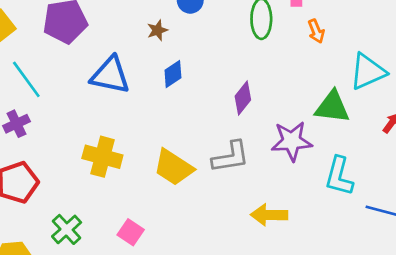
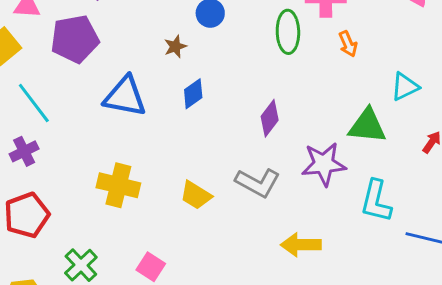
cyan triangle: (368, 72) -> (405, 87), size x0.7
gray L-shape: (231, 157) -> (258, 183), turned 39
yellow trapezoid: (173, 167) -> (196, 195), size x0.7

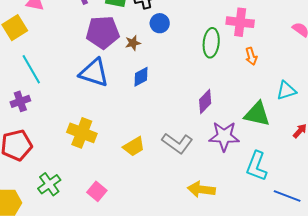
purple pentagon: (75, 39) -> (103, 32), moved
purple diamond: (270, 118) -> (205, 101), moved
yellow trapezoid: (196, 195) -> (134, 146), turned -70

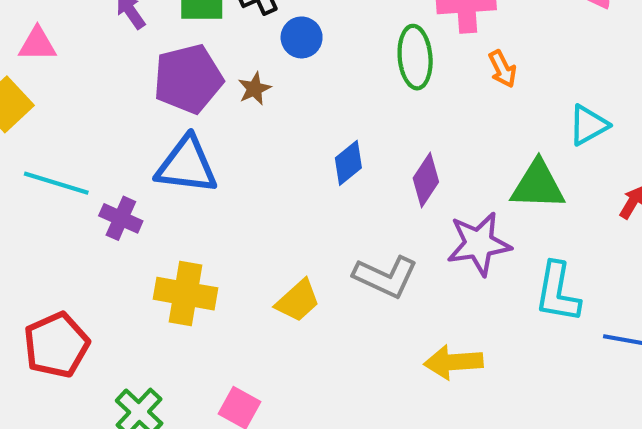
cyan line: (31, 69) -> (56, 183), turned -32
blue diamond: (141, 77) -> (348, 163), moved
purple cross: (20, 101) -> (121, 218), moved, turned -36

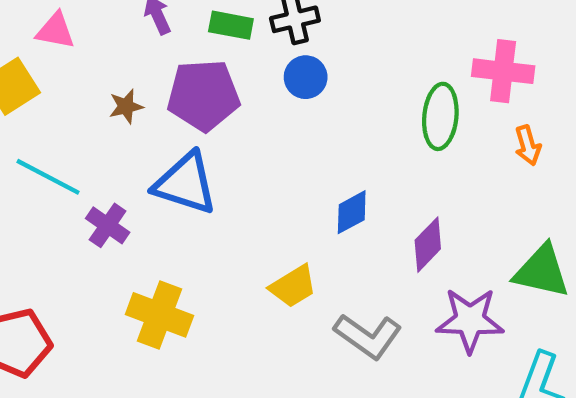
blue circle: (302, 37) -> (306, 77), moved
brown star: (254, 89) -> (126, 106), moved
yellow trapezoid: (298, 301) -> (293, 286), moved

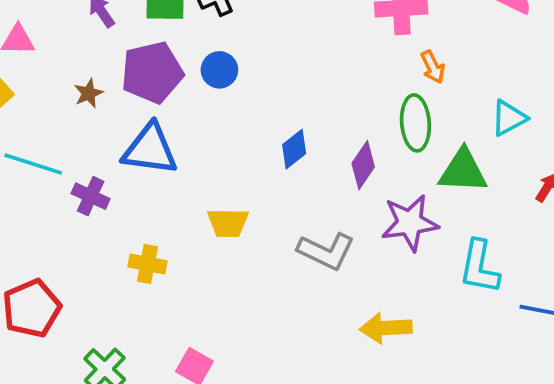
blue circle: (306, 77) -> (219, 70), moved
green ellipse: (440, 116) -> (415, 123), moved
yellow trapezoid: (293, 286) -> (228, 223), moved, turned 42
yellow cross: (160, 315) -> (147, 264), size x0.7

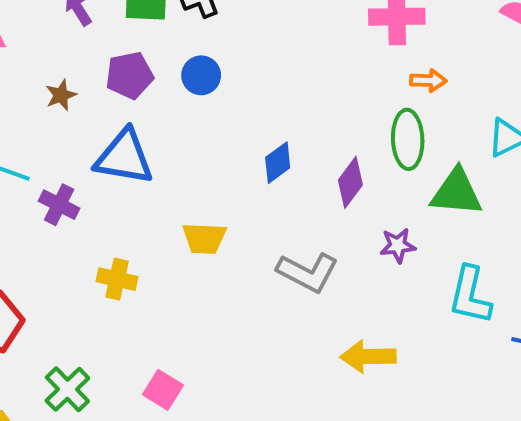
orange arrow: (433, 67) -> (428, 81), turned -64
purple pentagon: (152, 72) -> (129, 75), size x0.7
purple star: (410, 223) -> (398, 245), size x0.6

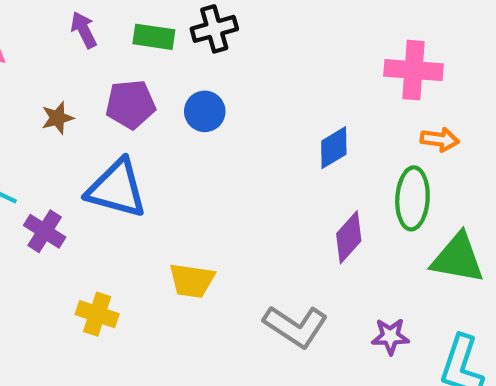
blue diamond: (278, 163) -> (334, 148), moved
purple star: (398, 245) -> (390, 336), moved

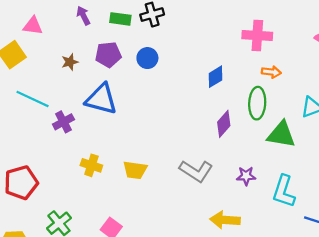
purple cross: (45, 231) -> (63, 122), turned 30
yellow trapezoid: (192, 281) -> (135, 170), moved

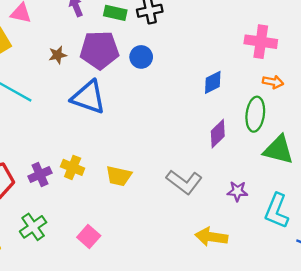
purple pentagon: (108, 55) -> (99, 50), size x1.4
purple cross: (63, 122) -> (40, 175), moved

